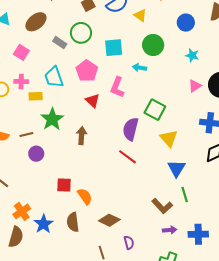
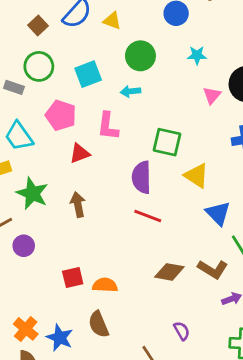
red triangle: (93, 101) -> (80, 153), turned -49
orange semicircle: (85, 196) -> (105, 285), turned -36
brown diamond: (109, 220) -> (169, 272), moved

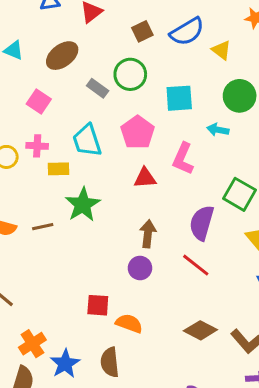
brown arrow: (78, 205) -> (148, 234), moved
purple circle: (24, 246) -> (140, 268), moved

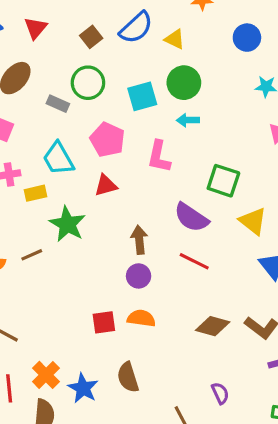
green circle: (240, 96) -> (184, 83), moved
red triangle: (145, 178) -> (106, 185), moved
purple semicircle: (202, 223) -> (191, 217), turned -60
orange semicircle: (129, 323) -> (141, 318), moved

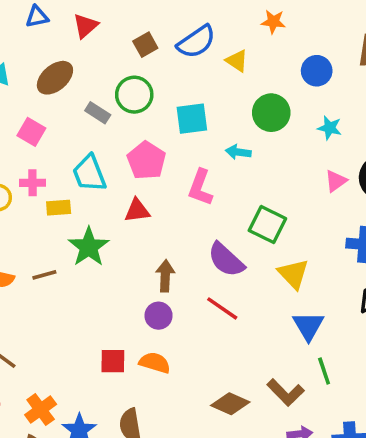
green circle: (184, 83) -> (271, 113), moved
brown diamond: (213, 326) -> (230, 404), moved

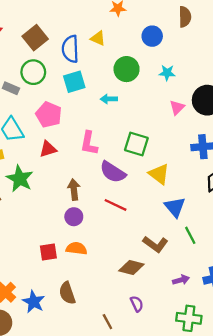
blue semicircle: (196, 42) -> (70, 49), moved, turned 132
brown square: (145, 45) -> (35, 38), size x1.5
pink L-shape: (200, 188) -> (89, 143), moved
brown L-shape: (286, 392) -> (155, 244), moved

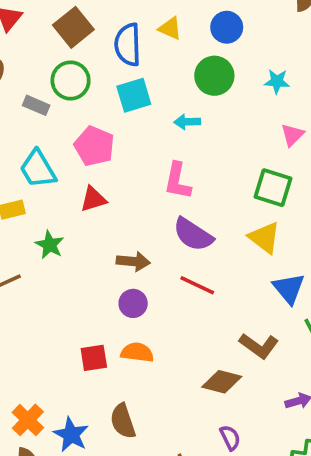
blue circle: (152, 36) -> (227, 27), moved
pink L-shape: (89, 143) -> (178, 181), moved
green square: (136, 144) -> (273, 188), moved
green star: (20, 179) -> (50, 245), size x0.7
brown arrow: (74, 189) -> (133, 261), turned 102

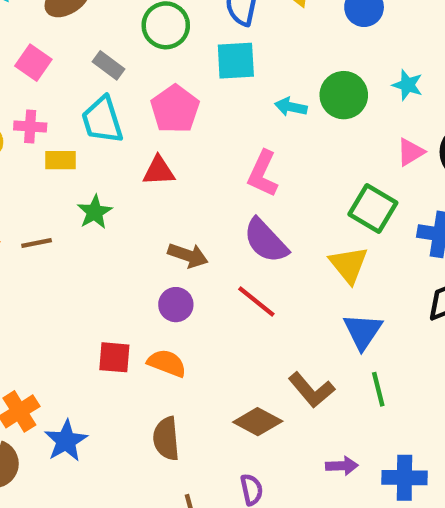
green circle: (214, 76) -> (344, 95), moved
gray rectangle: (36, 105) -> (108, 65), moved
brown semicircle: (123, 421) -> (166, 439), moved

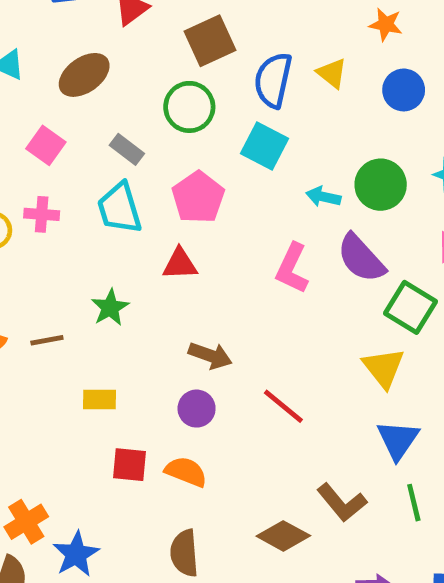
cyan square: (236, 61) -> (264, 146), turned 30
yellow rectangle: (60, 160) -> (100, 400), moved
purple semicircle: (266, 241) -> (361, 258), moved

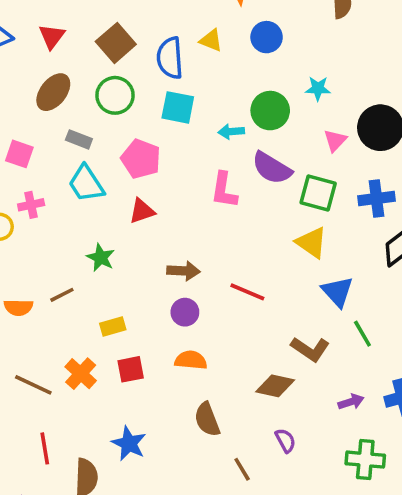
brown ellipse: (84, 75) -> (53, 92), moved
red square: (129, 465) -> (131, 369), moved
orange cross: (26, 522) -> (81, 374), moved

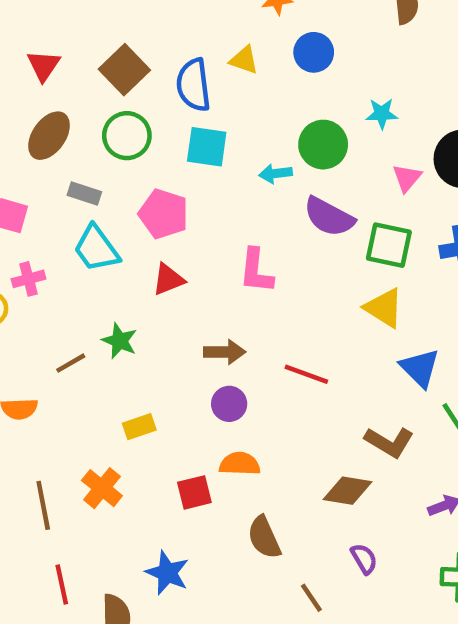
pink L-shape: (224, 190) -> (256, 271), moved
brown line: (62, 295) -> (71, 363), moved
red square: (131, 369) -> (194, 492), moved
brown line: (33, 385) -> (43, 505), turned 57

